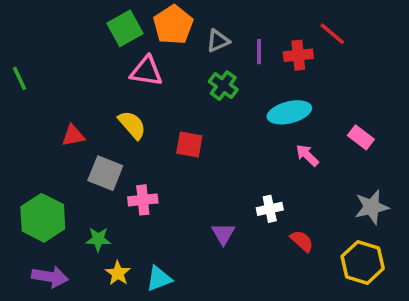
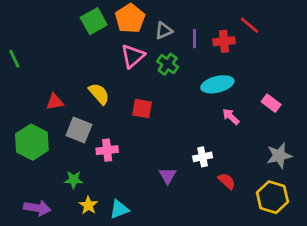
pink triangle: (146, 71) -> (133, 56), moved, turned -50
green hexagon: (43, 218) -> (32, 142), moved

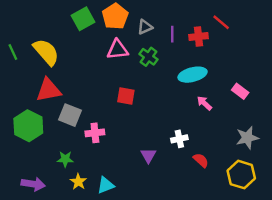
pink triangle: (133, 56) -> (118, 50), turned 35
yellow semicircle: (99, 94) -> (46, 52), moved, size x1.4
red triangle: (55, 102) -> (49, 90), size x1.6

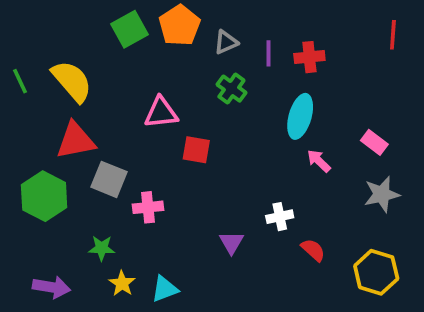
red line: (221, 22) -> (393, 35), moved, turned 54
pink triangle: (118, 50) -> (161, 113), moved
cyan ellipse: (193, 75) -> (300, 116), turned -60
gray star: (247, 138) -> (382, 194), moved

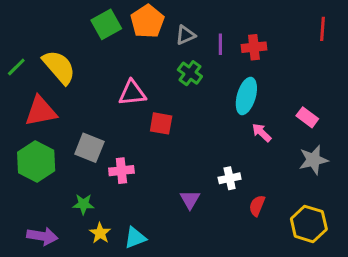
green line: (20, 81) -> (16, 67), turned 70
red triangle: (76, 141) -> (41, 111), moved
red semicircle: (313, 250) -> (257, 206), turned -110

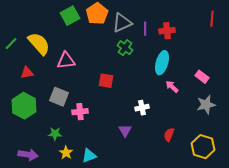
gray triangle: (185, 35) -> (122, 23), size x1.5
pink triangle: (132, 93) -> (66, 61), moved
red triangle: (41, 111) -> (27, 73), size x0.6
white cross: (230, 178) -> (142, 108), moved

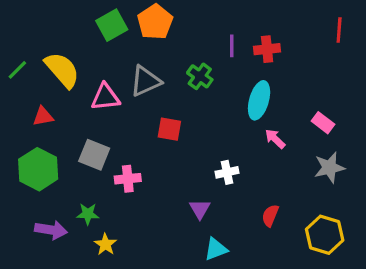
gray triangle: (122, 23) -> (145, 81), moved
purple arrow: (28, 155) -> (51, 230), moved
cyan triangle: (89, 156) -> (216, 249), moved

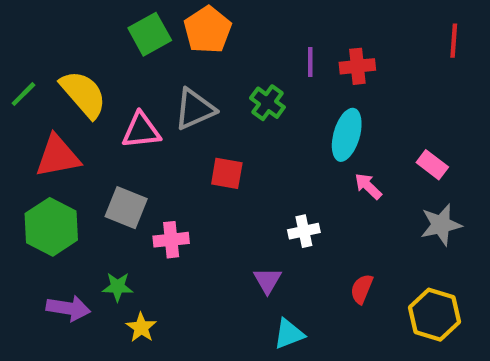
red triangle: (43, 116) -> (58, 156), size x1.6

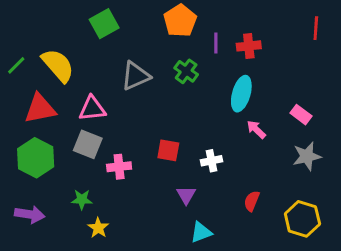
orange pentagon: (208, 30) -> (180, 21), moved
pink triangle: (141, 131) -> (92, 109), moved
red square: (227, 173) -> (168, 150), moved
purple arrow: (68, 308) -> (30, 214), moved

